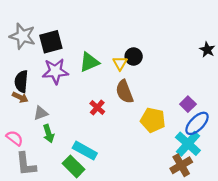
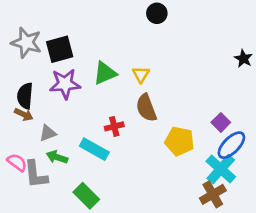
black circle: (134, 56) -> (157, 13), moved
red cross: (97, 108) -> (114, 126), turned 35
green arrow: (49, 134) -> (57, 157), turned 126
cyan rectangle: (85, 151) -> (94, 149), moved
gray L-shape: (26, 164) -> (36, 174), moved

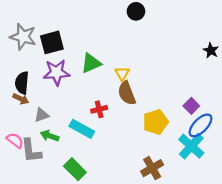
yellow triangle: (141, 75) -> (122, 74), moved
yellow pentagon: (179, 141) -> (156, 122), turned -30
brown cross: (213, 194) -> (152, 168), moved

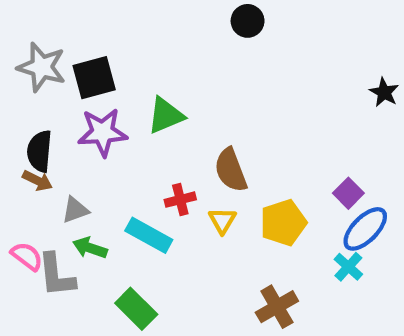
yellow triangle: (122, 74) -> (222, 221), moved
cyan cross: (191, 146) -> (348, 267), size x0.6

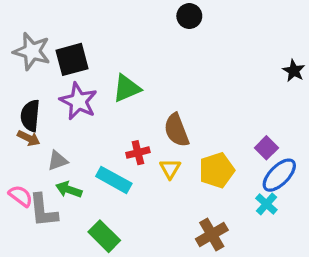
purple star: (103, 132) -> (78, 101), turned 30

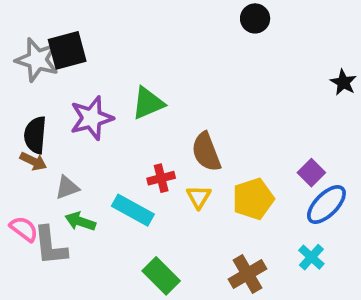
black circle: (189, 16) -> (255, 18), moved
black square: (72, 59) -> (67, 50), moved
purple star: (78, 101) -> (92, 118), turned 30
cyan cross: (266, 204) -> (311, 257), moved
green rectangle: (104, 236) -> (161, 276), moved

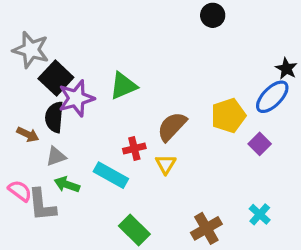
black square: (67, 50) -> (56, 78), moved, turned -32
black semicircle: (35, 135) -> (54, 117), moved
brown semicircle: (206, 152) -> (172, 127), turned 64
yellow pentagon: (253, 199) -> (228, 116), moved
blue ellipse: (326, 204) -> (272, 97), moved

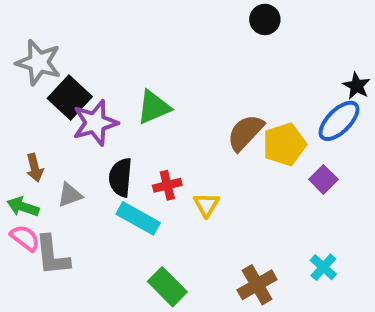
black semicircle: (54, 117) -> (121, 177), moved
brown semicircle: (172, 127) -> (245, 133), moved
brown arrow: (28, 134) -> (35, 168), turned 50
green arrow: (67, 185) -> (23, 207), moved

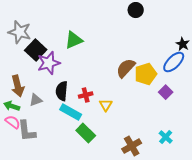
green triangle: (154, 107) -> (74, 40), moved
brown arrow: (35, 168) -> (18, 86), size x1.5
green rectangle: (167, 287) -> (86, 133), moved

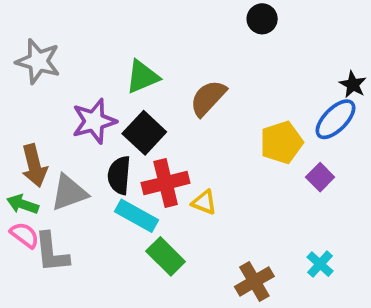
black square: (36, 50) -> (144, 133), moved
brown semicircle: (126, 68) -> (208, 98), moved
red cross: (86, 95) -> (166, 183), size x1.6
gray triangle: (36, 100) -> (69, 193), size x1.5
yellow triangle: (106, 105) -> (204, 202), turned -40

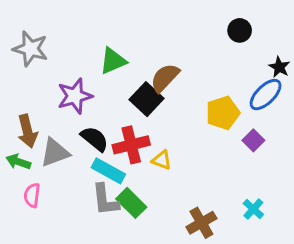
black circle: (262, 19) -> (240, 30), moved
black square: (144, 133) -> (146, 99), moved
black semicircle: (119, 175) -> (95, 139), turned 124
pink semicircle: (25, 235) -> (32, 195), moved, turned -120
gray L-shape: (52, 252) -> (105, 200), moved

